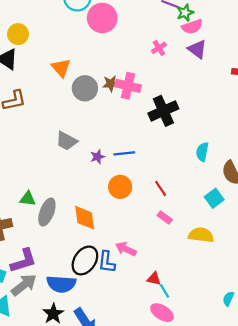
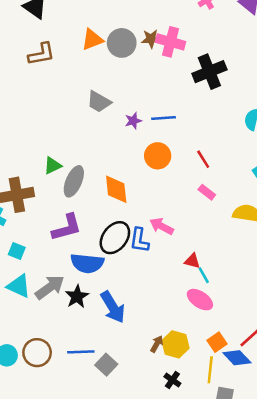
orange triangle: (61, 68) -> (92, 40), moved, turned 48
green triangle: (28, 199) -> (53, 166), turned -35
purple L-shape: (23, 261) -> (67, 228), moved
gray arrow: (24, 285) -> (50, 287), moved

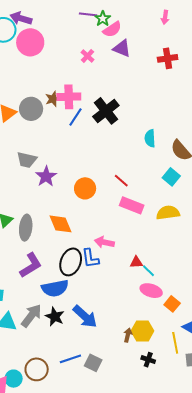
blue line: (164, 118) -> (76, 117), moved, turned -36
purple star: (133, 121) -> (46, 176), moved, size x1.5
pink rectangle: (207, 192) -> (132, 205), size x1.6
orange square: (217, 342) -> (172, 304), moved

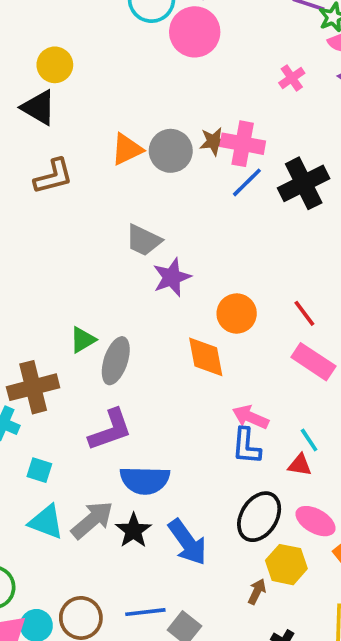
orange diamond: (61, 224) -> (206, 357), moved
blue L-shape: (90, 258) -> (246, 446), moved
black ellipse: (71, 262) -> (259, 517), moved
cyan line: (148, 271) -> (309, 440), moved
yellow hexagon: (142, 331) -> (286, 565), moved

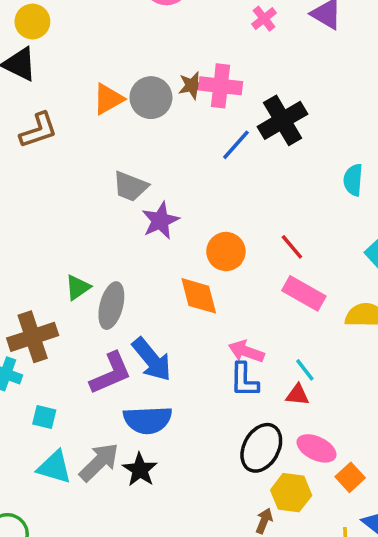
blue line: (247, 182) -> (236, 145), moved
blue arrow: (188, 542) -> (152, 359), moved

